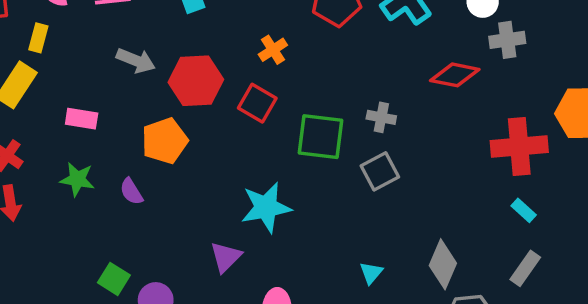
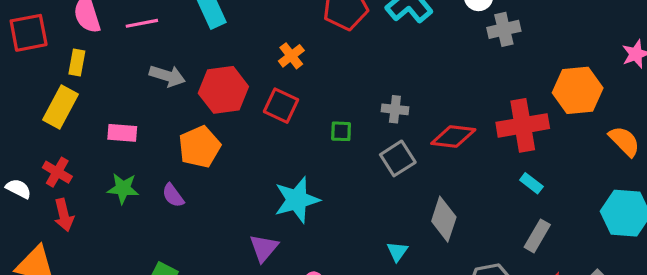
red diamond: (455, 75) -> (453, 137), moved
green square: (321, 137) -> (341, 131), size x0.5
gray diamond: (443, 264) -> (444, 219), moved

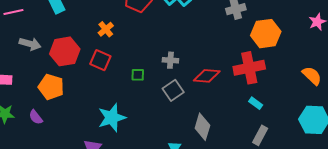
orange hexagon: (578, 90) -> (266, 34), moved
orange pentagon: (200, 147) -> (51, 87), turned -30

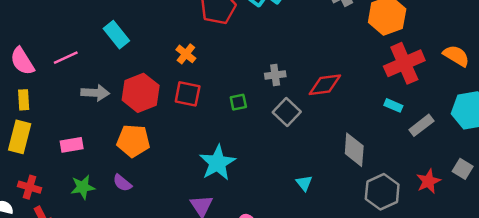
red cross: (249, 68) -> (404, 63), moved
gray diamond: (202, 127) -> (354, 150), moved
gray rectangle: (260, 135) -> (421, 125), moved, turned 36

